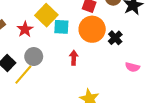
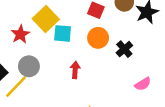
orange circle: (92, 29) -> (98, 38), size x0.7
pink semicircle: (132, 67) -> (143, 84), turned -48

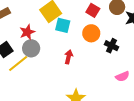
red star: (20, 34) -> (27, 32), moved
black cross: (124, 49) -> (111, 46), turned -32

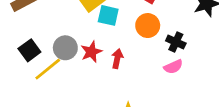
red star: (27, 32) -> (91, 52), moved
pink semicircle: (122, 76) -> (173, 67), moved

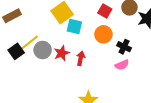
yellow line: (48, 69) -> (29, 43), moved

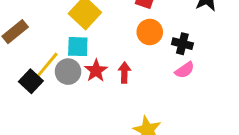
cyan square: (74, 26) -> (78, 47), moved

